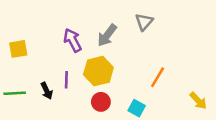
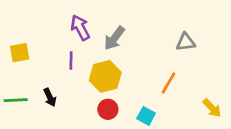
gray triangle: (144, 22) -> (186, 42), moved, turned 42
purple arrow: (73, 40) -> (80, 28), moved
purple line: (66, 80) -> (71, 61), moved

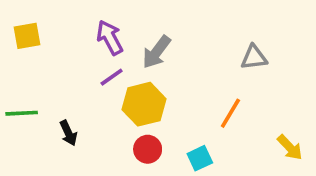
yellow square: (20, 53) -> (27, 36), moved
purple line: (71, 61) -> (112, 77), moved, turned 54
green line: (16, 100) -> (22, 113), moved
cyan square: (146, 116) -> (200, 158), turned 36

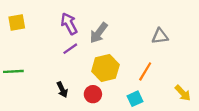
yellow hexagon: (144, 104) -> (105, 68), moved
black arrow: (68, 133) -> (62, 90), moved
cyan square: (200, 158) -> (135, 99), moved

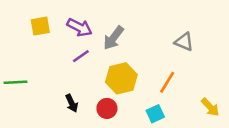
yellow square: (17, 23) -> (40, 26), moved
purple arrow: (69, 24) -> (79, 27), turned 145
gray triangle: (160, 36) -> (184, 42), turned 30

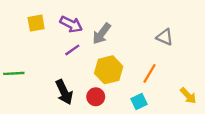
black arrow: (72, 103) -> (64, 92), size x1.5

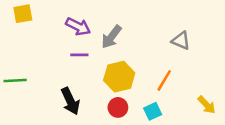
yellow square: (36, 23) -> (23, 14), moved
purple line: (72, 50) -> (79, 55), turned 35
red circle: (96, 97) -> (118, 107), moved

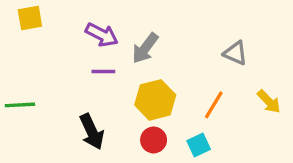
yellow arrow: (207, 105) -> (269, 102), moved

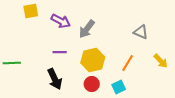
yellow square: (30, 18) -> (31, 11), moved
purple line: (103, 71) -> (60, 52), moved

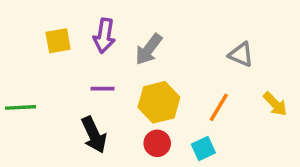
yellow square: (31, 11) -> (58, 41), moved
purple arrow: (61, 21) -> (104, 36), turned 72

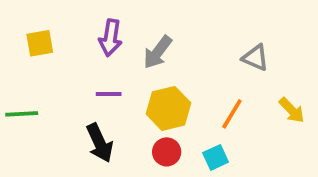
yellow square: (58, 41) -> (40, 43), moved

